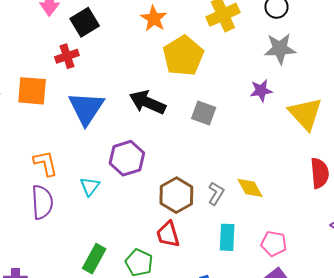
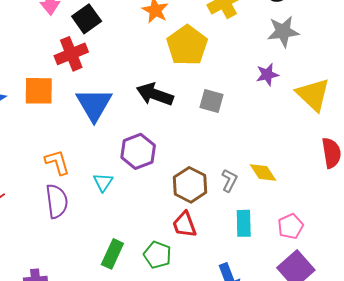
red cross: (67, 56) -> (71, 54), size x1.4
pink pentagon: (274, 244) -> (291, 226), turned -30

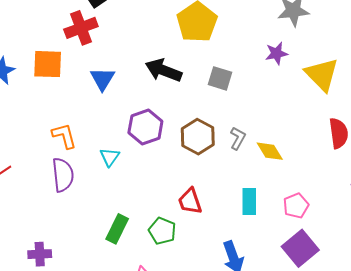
blue triangle: (94, 104) -> (103, 79), size x0.7
gray L-shape: (229, 180) -> (238, 138), moved
brown hexagon: (190, 185) -> (198, 137), moved

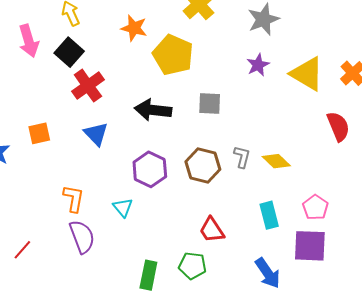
red cross: (81, 28) -> (88, 86), moved
orange square: (48, 64) -> (39, 133), size x0.7
orange L-shape: (64, 136) -> (74, 199), turned 40
purple square: (300, 248) -> (310, 246), moved, turned -33

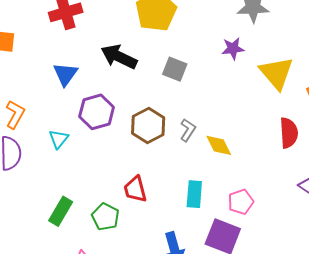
blue triangle: (96, 134) -> (65, 74), moved

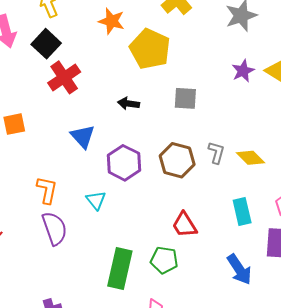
purple star: (233, 48) -> (243, 71), moved
black arrow: (119, 57) -> (129, 104), size x0.6
green rectangle: (61, 211) -> (120, 268), size x1.4

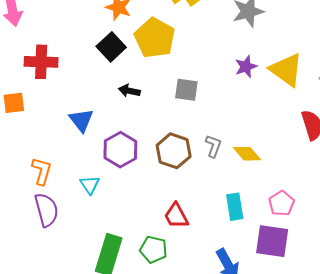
black square: (46, 44) -> (111, 47), moved
red cross: (64, 77) -> (41, 62), moved, turned 32

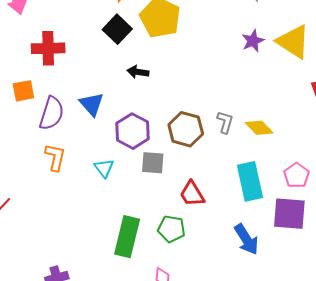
gray square: (186, 90) -> (153, 163), moved
cyan rectangle: (235, 207) -> (250, 181), size x1.4
purple semicircle: (46, 210) -> (52, 113), moved, turned 36

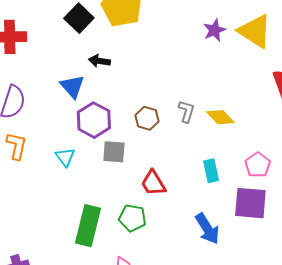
blue triangle: (92, 104) -> (72, 86), moved
brown hexagon: (186, 129) -> (147, 118), size x0.7
cyan rectangle: (250, 181) -> (211, 171), size x0.6

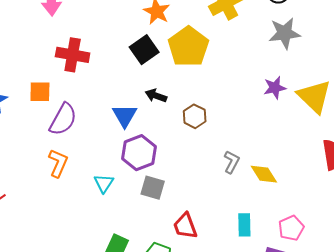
brown hexagon: (147, 118) -> (195, 116), moved

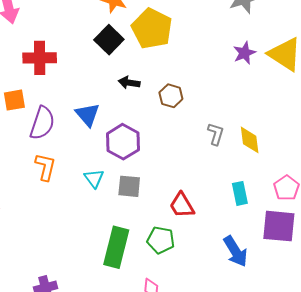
blue triangle: (125, 116) -> (88, 115), moved
yellow diamond: (264, 174) -> (250, 140), turned 36
gray square: (153, 188) -> (129, 186), moved

